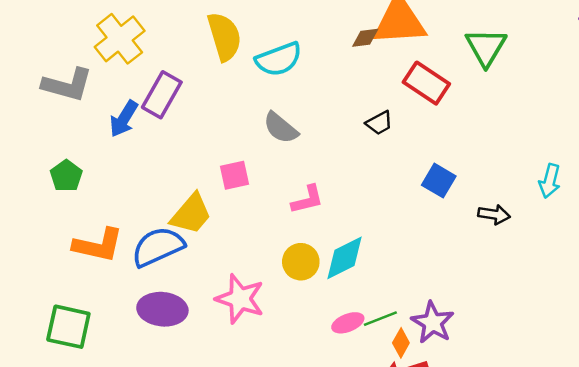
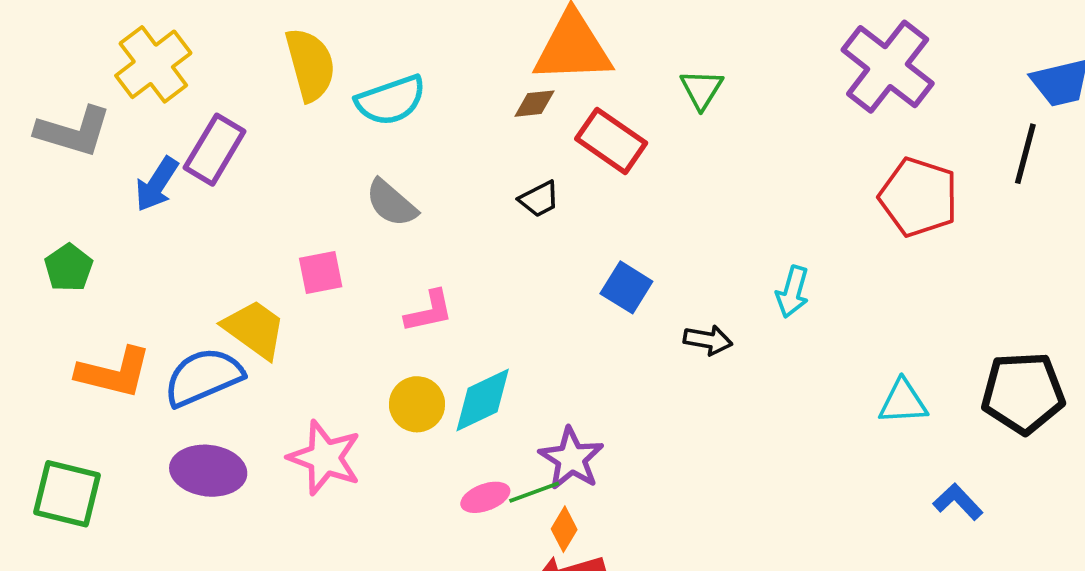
brown diamond: (365, 38) -> (534, 104), moved
green triangle: (486, 47) -> (702, 89), size x0.7
yellow trapezoid: (191, 214) -> (254, 329), turned -96
purple star: (433, 323) -> (571, 459), moved

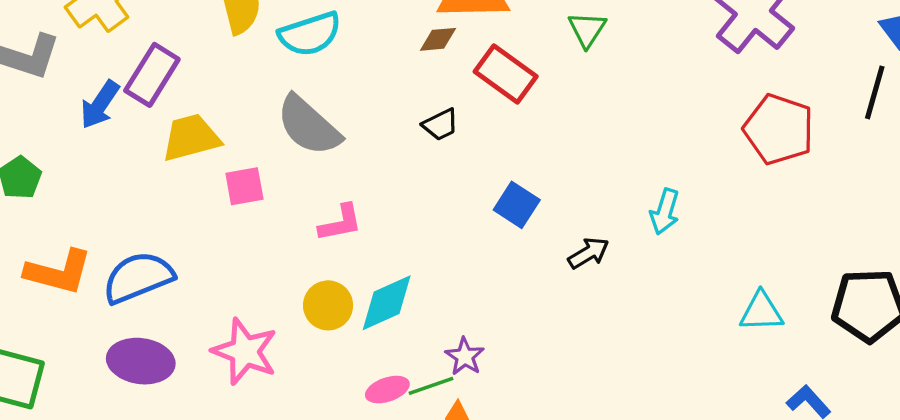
gray semicircle: (391, 203) -> (309, 126), size x1.4
yellow trapezoid: (254, 329) -> (191, 138), moved, turned -52
black arrow: (708, 340) -> (589, 253), turned -42
purple star: (571, 459) -> (465, 356), size x0.7

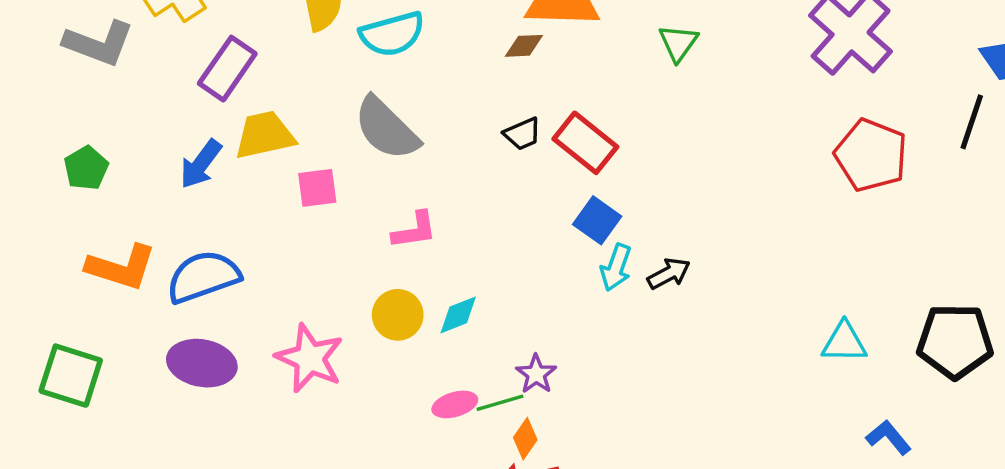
red rectangle: (506, 74) -> (585, 143), moved
blue arrow: (100, 105) -> (201, 164), moved
cyan arrow: (665, 212) -> (616, 267), moved
cyan diamond: (387, 303) -> (458, 315), size x0.7

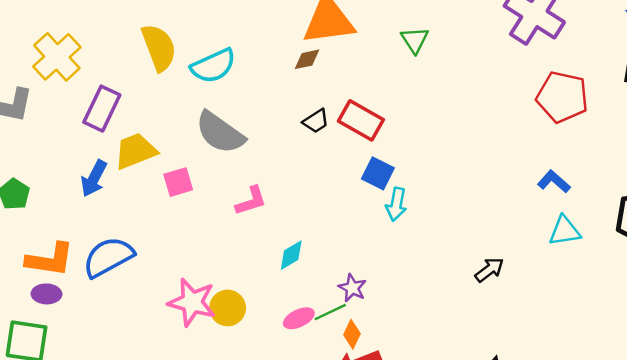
black arrow: (669, 274) -> (489, 270), moved
yellow circle: (398, 315) -> (228, 308), moved
purple ellipse: (202, 363) -> (46, 294), moved, size x0.6
blue L-shape: (889, 437) -> (554, 182), moved

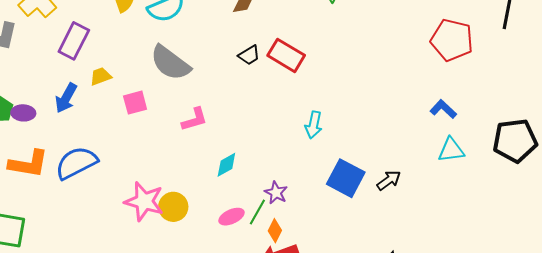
yellow trapezoid: (135, 151) -> (101, 76), size x0.6
blue square: (378, 173) -> (346, 178), moved, size x1.4
purple ellipse: (46, 294) -> (23, 113), moved
green line: (330, 312) -> (257, 212), turned -36

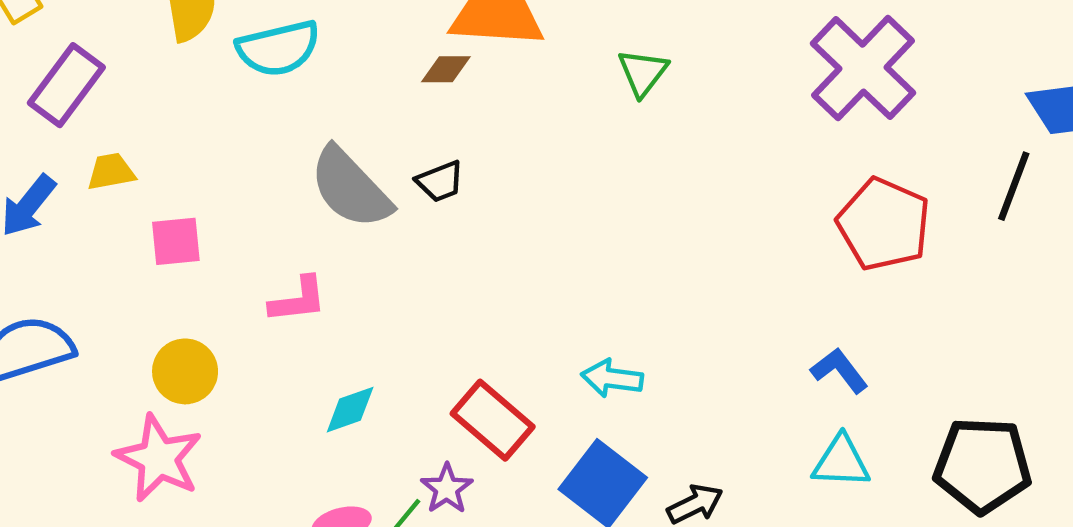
red rectangle: (286, 55) -> (493, 420), moved
gray semicircle: (170, 63) -> (350, 188), moved
cyan arrow: (314, 125) -> (612, 378), moved, turned 76
yellow circle: (173, 207) -> (185, 371), moved

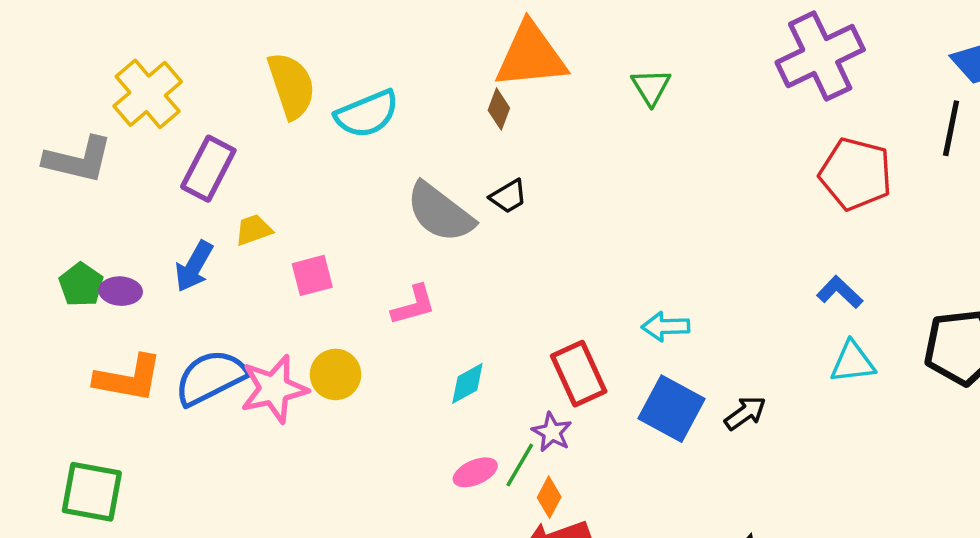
purple cross: (863, 68) -> (820, 56), turned 30
brown diamond: (446, 69) -> (499, 109), turned -60
red rectangle: (493, 420) -> (579, 374), turned 34
pink star: (159, 458) -> (274, 389), moved, turned -30

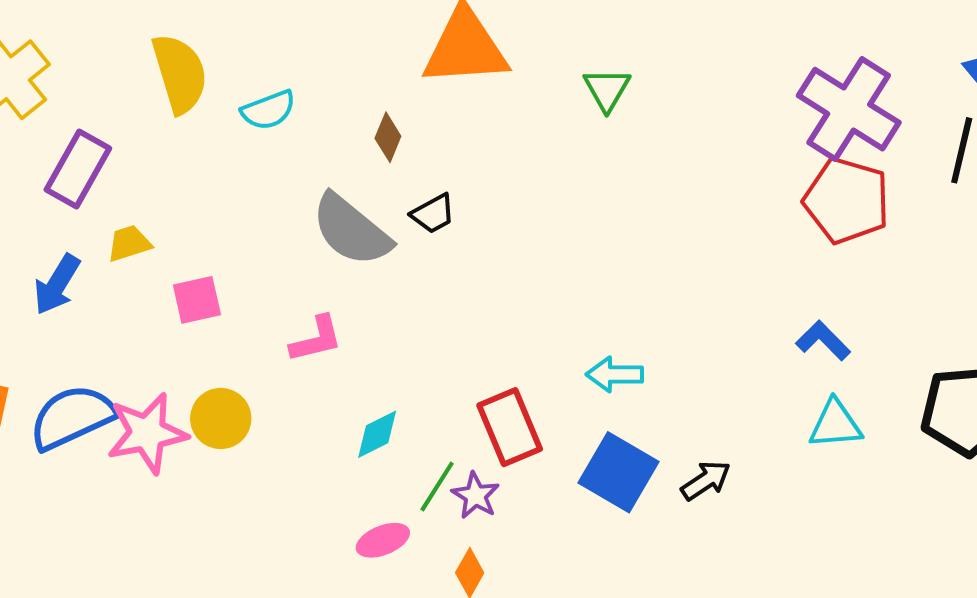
purple cross: (820, 56) -> (849, 109), moved, turned -34
brown diamond: (499, 109) -> (388, 137), moved
cyan semicircle: (367, 114) -> (268, 110), size x0.7
green line: (520, 465) -> (437, 487), moved

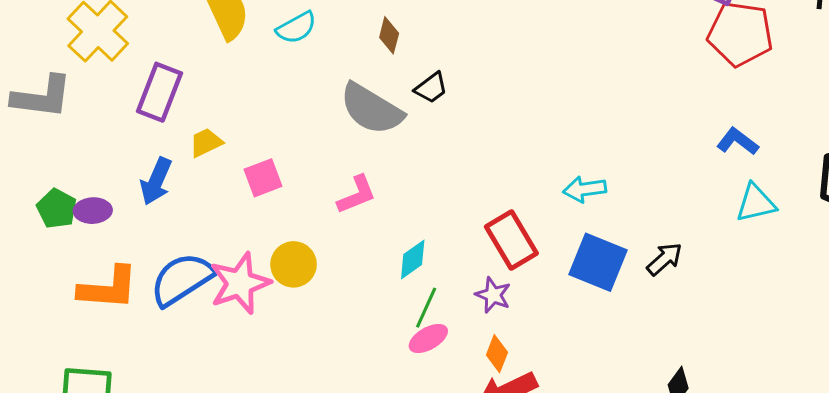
green line: (437, 487) -> (426, 308), moved

